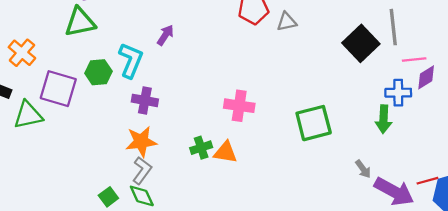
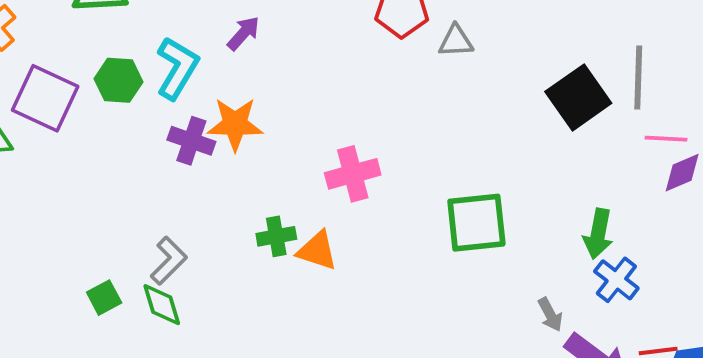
blue cross: (398, 93) -> (616, 280), moved, turned 30
pink cross: (239, 106) -> (353, 174), turned -32
orange star: (141, 142) -> (235, 124), moved

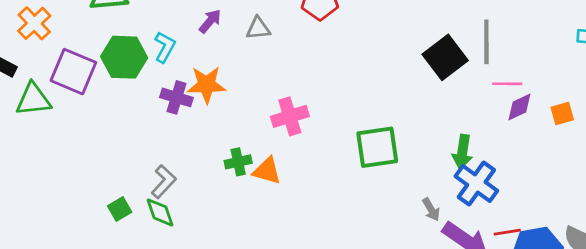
gray triangle: (456, 41) -> (258, 28), moved
cyan L-shape: (177, 68) -> (165, 47), size x0.7
green hexagon: (118, 80) -> (124, 57), size x1.4
blue cross: (616, 280) -> (476, 184), size x1.4

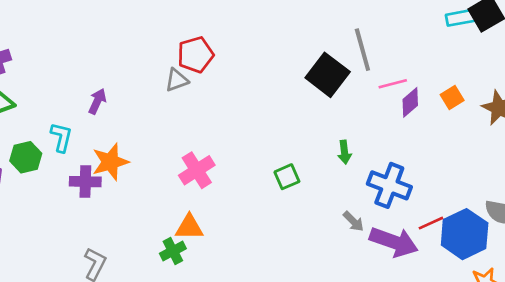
gray triangle: (258, 28) -> (177, 80), moved
green hexagon: (124, 57) -> (26, 157), size x0.7
green square: (377, 147) -> (287, 177), size x0.6
green arrow: (462, 152) -> (344, 152), moved, size x0.7
green cross: (238, 162) -> (173, 251), moved

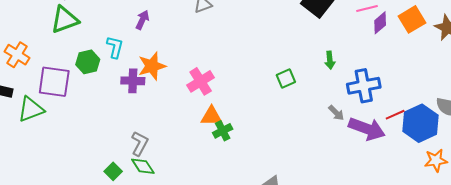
orange square: (452, 97) -> (412, 19), size x1.5
pink cross: (197, 170) -> (201, 81), moved
blue cross: (389, 185) -> (364, 86), turned -32
green cross: (173, 251) -> (223, 131), moved

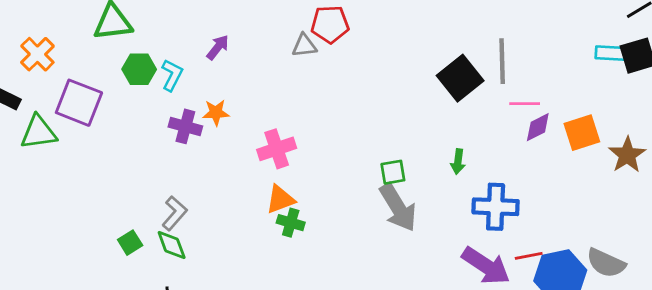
green hexagon: (88, 62) -> (139, 69), moved
orange star: (152, 66) -> (216, 113), size x0.7
gray arrow: (336, 113) -> (398, 207), moved, size x2.0
orange triangle: (211, 116) -> (280, 199), turned -35
green cross: (223, 131) -> (291, 223), turned 30

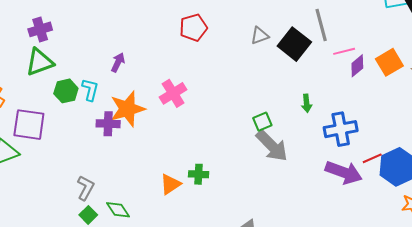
gray triangle: (304, 46) -> (260, 36), moved
orange star: (216, 113) -> (127, 109), size x1.8
pink cross: (277, 149) -> (173, 93), moved
orange triangle: (280, 199) -> (170, 184), moved
gray L-shape: (175, 213) -> (86, 188), moved

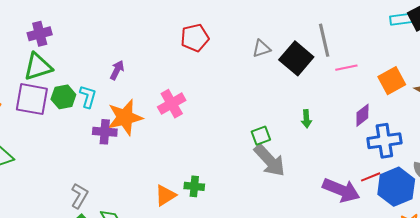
purple diamond: (357, 66) -> (362, 115), moved
purple square: (29, 125) -> (32, 99), moved
blue cross: (341, 129) -> (384, 141), moved

